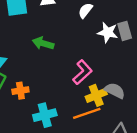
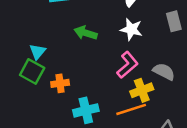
white star: (108, 32) -> (131, 29), moved
gray semicircle: (115, 91) -> (164, 72), moved

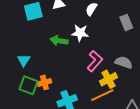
white star: (131, 29) -> (80, 33), moved
green square: (32, 71) -> (28, 85), moved

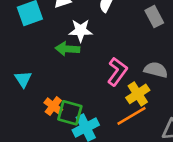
white star: (80, 33) -> (81, 30), moved
orange cross: (44, 82) -> (53, 106), turned -32
green square: (28, 85) -> (70, 113), moved

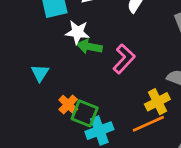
white star: (81, 30) -> (77, 32), moved
pink L-shape: (117, 72) -> (124, 59), moved

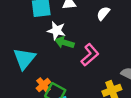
cyan triangle: (40, 73) -> (24, 59), size x1.6

